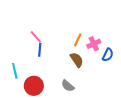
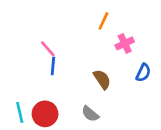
orange line: (78, 40) -> (103, 21), moved
pink cross: (94, 44) -> (125, 43), moved
cyan line: (15, 71) -> (20, 113), moved

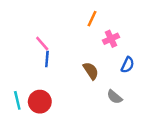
gray semicircle: (90, 114) -> (115, 97), moved

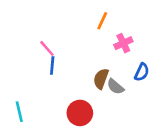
brown semicircle: (91, 71) -> (101, 79), turned -126
gray semicircle: (115, 97) -> (115, 87), moved
red circle: (40, 102) -> (80, 113), moved

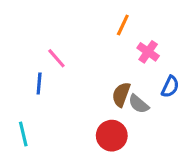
pink cross: (123, 43) -> (148, 52), turned -30
blue line: (52, 66) -> (39, 83), moved
red circle: (80, 113) -> (112, 136), moved

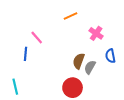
orange line: (123, 25) -> (70, 16), moved, turned 40
blue semicircle: (170, 87) -> (110, 56), turned 144
gray semicircle: (139, 104) -> (90, 67), turned 80

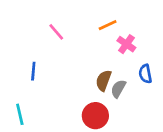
orange line: (70, 16) -> (108, 25), moved
pink line: (37, 37) -> (56, 32), moved

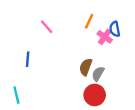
orange line: (108, 25) -> (89, 21), turned -40
blue semicircle: (145, 74) -> (115, 29), moved
red circle: (95, 116) -> (95, 95), moved

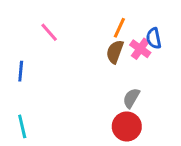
pink line: (47, 27) -> (49, 32), moved
blue line: (28, 59) -> (21, 71), moved
brown semicircle: (86, 67) -> (115, 52), moved

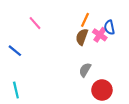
blue line: (21, 71) -> (15, 51), turned -56
gray semicircle: (131, 98) -> (85, 70), moved
red circle: (127, 126) -> (102, 90), moved

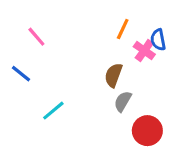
pink line: (35, 23) -> (36, 37), moved
brown semicircle: (82, 37) -> (113, 75), moved
cyan line: (16, 90) -> (53, 111), moved, turned 63

